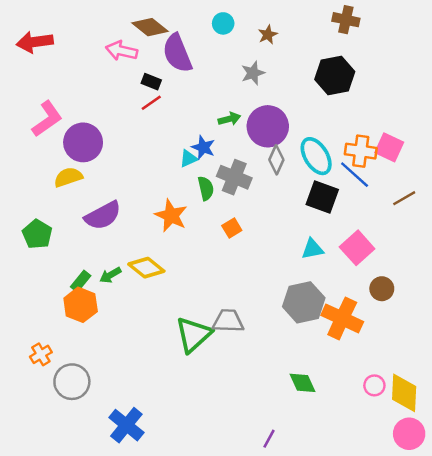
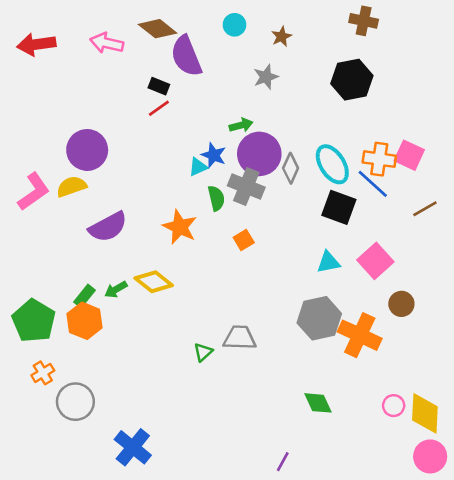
pink arrow: (121, 51) -> (107, 43), moved
pink L-shape: (47, 119) -> (34, 192), moved
purple circle: (268, 126) -> (259, 154), moved
green pentagon: (37, 234) -> (34, 321), moved, size x1.4
green triangle: (193, 335) -> (203, 352), size x0.5

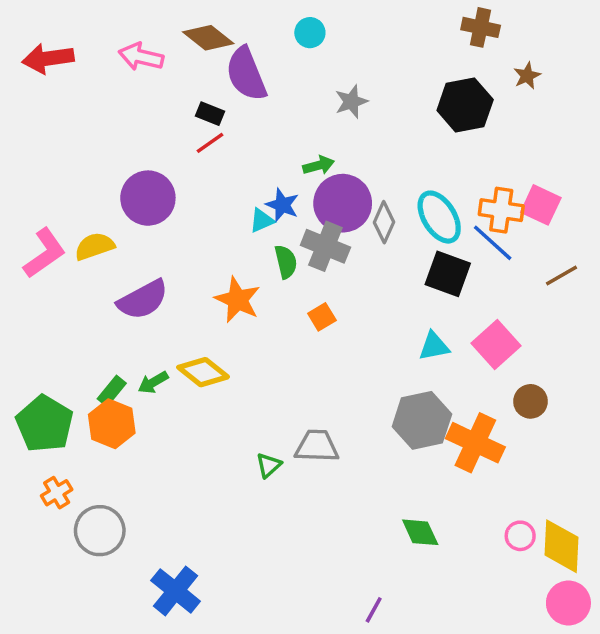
brown star: (281, 37) -> (527, 76), moved
purple circle: (87, 150) -> (148, 198), moved

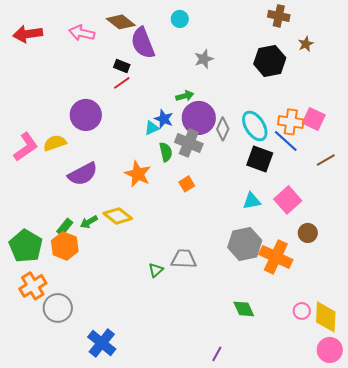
orange cross: (57, 493) -> (33, 286), size x1.5

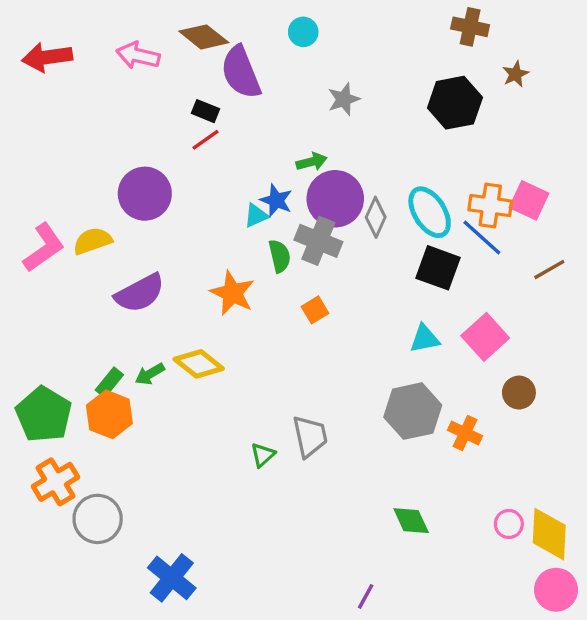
orange cross: (276, 257) -> (465, 433), size x0.6
gray trapezoid: (184, 259) -> (310, 436), turned 76

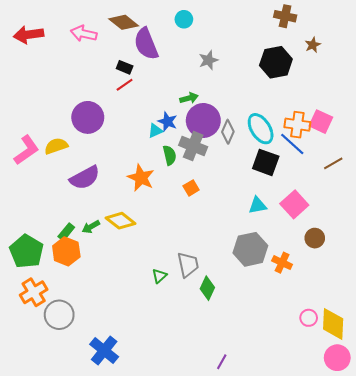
green diamond: (411, 521) -> (207, 288), moved, turned 50

